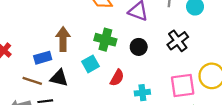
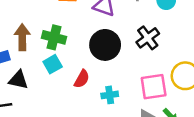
green cross: (105, 40) -> (54, 37), moved
black circle: (139, 47) -> (105, 45), size x1.6

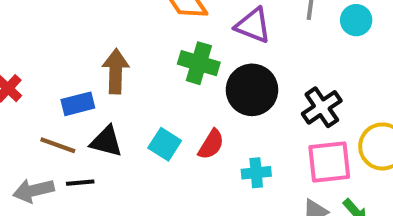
green cross: (54, 37) -> (199, 63), moved
black cross: (148, 38) -> (322, 107), moved
cyan square: (53, 64) -> (165, 144), moved, turned -30

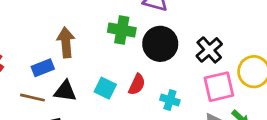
cyan cross: (256, 173) -> (170, 100), turned 30

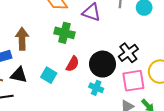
black circle: (160, 44) -> (103, 64), moved
red semicircle: (137, 84) -> (73, 64), moved

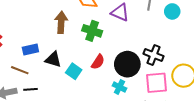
brown arrow: (22, 39) -> (61, 22), moved
black cross: (128, 53) -> (154, 55), turned -36
black triangle: (19, 75) -> (53, 59), moved

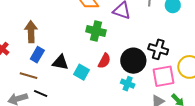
brown arrow: (61, 22) -> (31, 32), moved
blue rectangle: (30, 50) -> (37, 55), turned -42
black line: (30, 89) -> (41, 94), turned 32

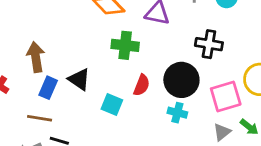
black cross: (158, 49) -> (209, 44), moved
black triangle: (60, 62) -> (79, 79), moved, turned 30

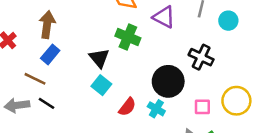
black triangle: (79, 79) -> (99, 58), moved
red semicircle: (142, 85) -> (127, 107), moved
pink square: (226, 96) -> (202, 107), size x0.6

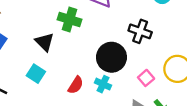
cyan square: (101, 85) -> (36, 74), moved
pink square: (202, 107) -> (146, 78), turned -35

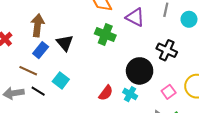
black triangle: (45, 42) -> (65, 43), moved
cyan square: (36, 74) -> (61, 80), moved

